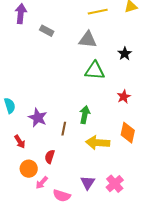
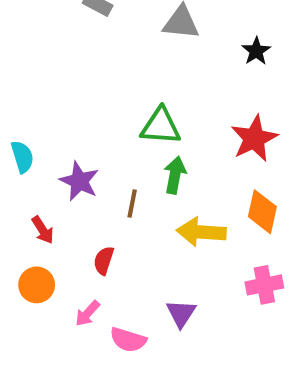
green triangle: (95, 71) -> (161, 126), moved
red star: (124, 97) -> (254, 138), size x1.6
orange circle: (29, 169) -> (37, 285), moved
pink cross: (115, 184) -> (264, 285), moved, turned 30

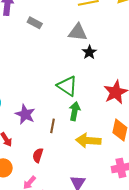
black star: (256, 51) -> (89, 52), moved
green triangle: (161, 126) -> (67, 86), turned 30

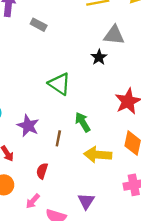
gray triangle: (78, 32) -> (114, 35), moved
green triangle: (67, 86) -> (59, 84), moved
green arrow: (75, 111) -> (83, 122), turned -42

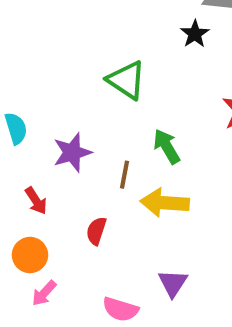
purple star: (28, 126) -> (72, 152), turned 30
yellow arrow: (98, 155) -> (165, 203), moved
pink arrow: (33, 201) -> (44, 293), moved

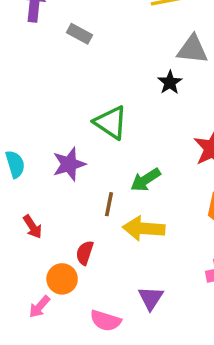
green arrow: (167, 146) -> (146, 180), turned -92
purple star: (72, 152) -> (69, 164), moved
orange circle: (30, 255) -> (62, 279), moved

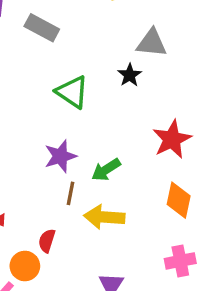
gray rectangle: (79, 34) -> (42, 28), size x1.4
green triangle: (111, 122) -> (72, 92), moved
purple star: (69, 164) -> (60, 156), moved

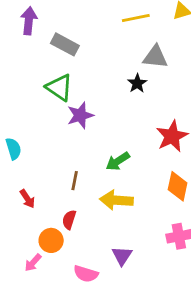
green triangle: (72, 92) -> (59, 88), moved
purple star: (60, 156) -> (80, 115), moved
brown line: (70, 193) -> (75, 181), moved

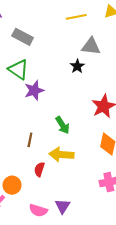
green arrow: (118, 161) -> (63, 125), turned -90
red semicircle: (69, 220) -> (39, 169), moved
purple triangle: (122, 256) -> (63, 206), moved

